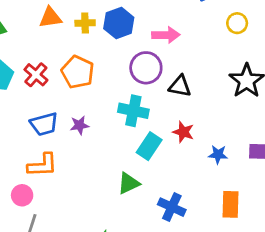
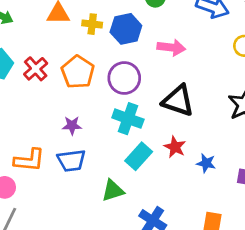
purple circle: (146, 68) -> (124, 78), moved
black triangle: (180, 86) -> (178, 101), size x1.4
blue trapezoid: (44, 124) -> (71, 161), moved
blue star: (218, 154) -> (206, 163), moved

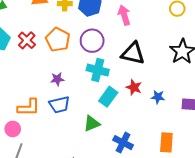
pink arrow: (171, 47) -> (124, 15), turned -108

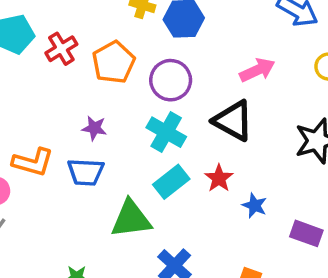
pink arrow: (124, 15) -> (257, 70), moved, turned 66
green triangle: (92, 124) -> (131, 219), size x1.4

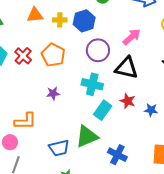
purple circle: (171, 80) -> (98, 50), moved
blue trapezoid: (86, 172) -> (59, 148), moved

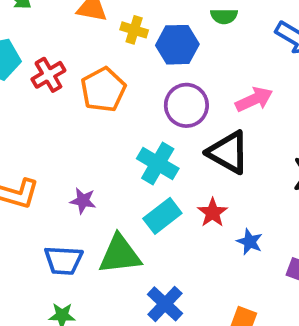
purple star: (53, 93) -> (83, 201), moved

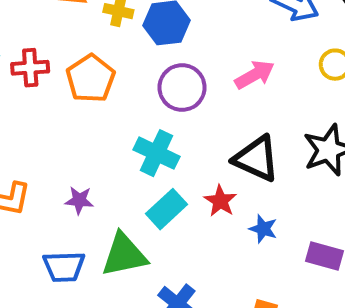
red cross: (48, 75) -> (30, 68), turned 32
black triangle: (228, 152) -> (256, 159), moved

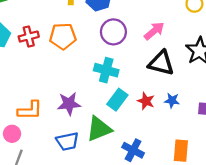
pink arrow: (255, 75) -> (154, 31), moved
orange pentagon: (91, 78) -> (63, 36), turned -30
purple star: (79, 200) -> (69, 104), size x1.5
red star: (220, 201) -> (146, 101), moved

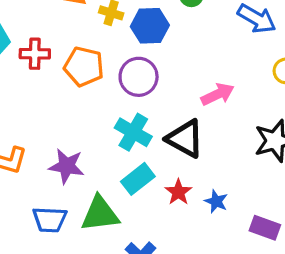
purple circle: (113, 32) -> (139, 77), moved
black triangle: (161, 63) -> (185, 139), moved

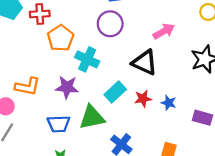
orange pentagon: (84, 67) -> (60, 38), moved, turned 30
cyan cross: (133, 132) -> (87, 59), moved
red star: (178, 192) -> (143, 99), turned 30

